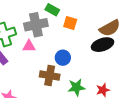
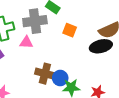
orange square: (70, 23) -> (70, 30), moved
blue circle: (63, 58) -> (60, 78), moved

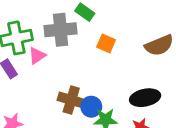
pink triangle: (26, 42) -> (37, 56), moved, turned -40
black ellipse: (101, 46) -> (145, 98), moved

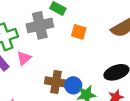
pink triangle: (37, 56) -> (24, 58), moved

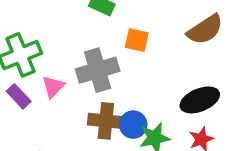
gray cross: (40, 25) -> (98, 70), moved

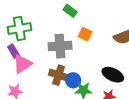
pink triangle: (53, 87) -> (22, 64), moved, size x1.5
black ellipse: (200, 100) -> (113, 75), turned 35

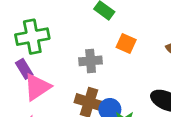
gray cross: (60, 46) -> (91, 61), size x0.7

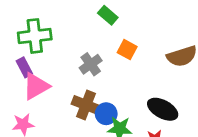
gray cross: (91, 61) -> (91, 64), turned -35

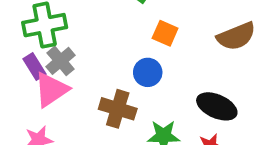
gray cross: (91, 64) -> (61, 61), moved
blue circle: (106, 114) -> (148, 72), moved

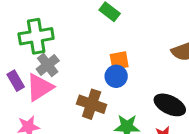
orange square: (165, 33) -> (119, 61), moved, turned -36
purple rectangle: (34, 66) -> (16, 81), moved

